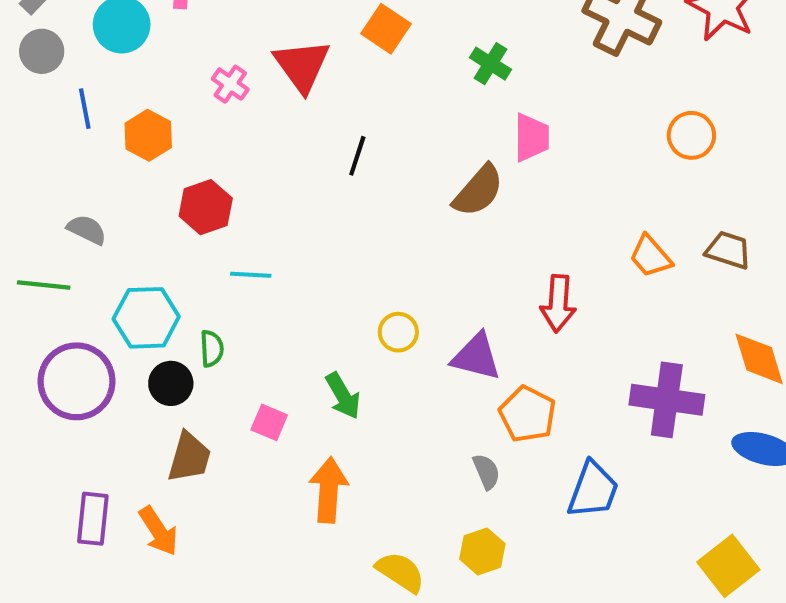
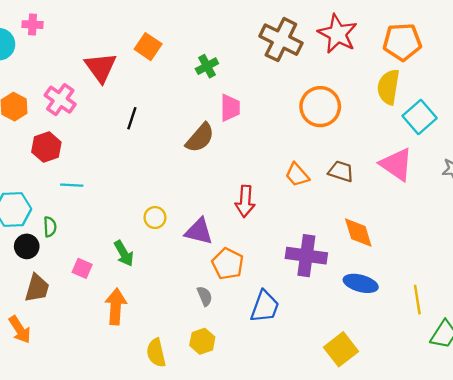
green cross: (491, 64) -> (207, 66), turned 30
pink cross: (230, 84) -> (60, 100), moved, size x1.5
orange circle: (691, 135) -> (320, 107), size x1.5
yellow semicircle: (400, 572) -> (156, 353), turned -136

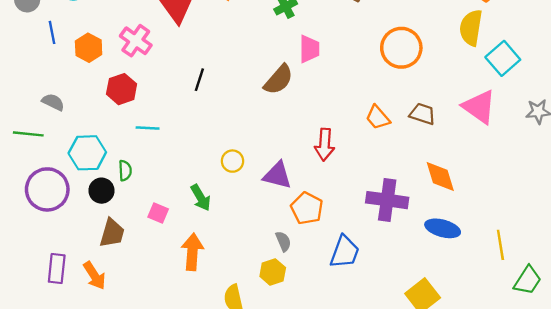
black line: (132, 118) -> (199, 80), moved
yellow hexagon: (202, 341) -> (273, 272), moved

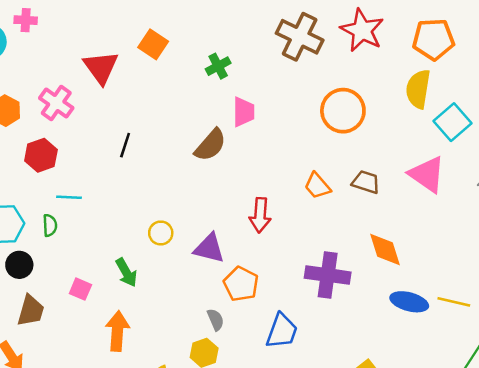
green semicircle: (125, 171) -> (50, 225), moved
blue ellipse: (443, 228) -> (409, 302), moved
yellow line: (500, 245) -> (454, 302), moved, turned -68

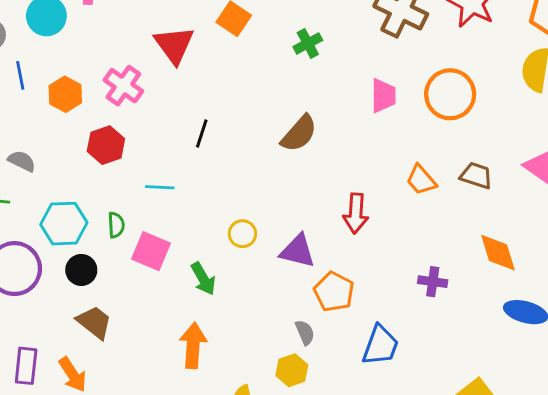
pink trapezoid: (244, 112) -> (383, 96), moved
cyan line: (69, 197) -> (160, 187), moved
purple cross: (328, 275) -> (433, 282), size x0.6
pink square: (80, 289) -> (151, 251), moved, size x1.5
brown trapezoid: (31, 311) -> (94, 322), turned -68

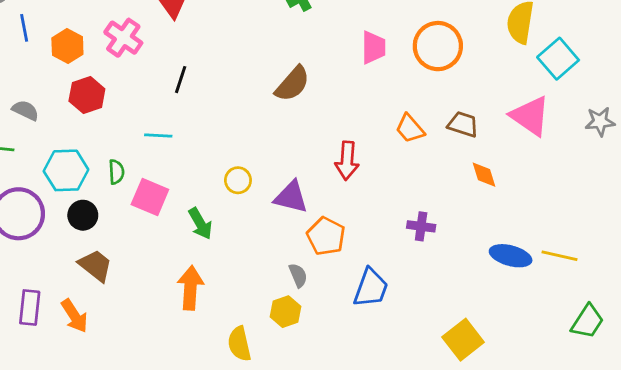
black line: (202, 133) -> (181, 80), moved
red hexagon: (106, 145) -> (87, 95), moved
orange diamond: (498, 253) -> (484, 175), moved, size x0.7

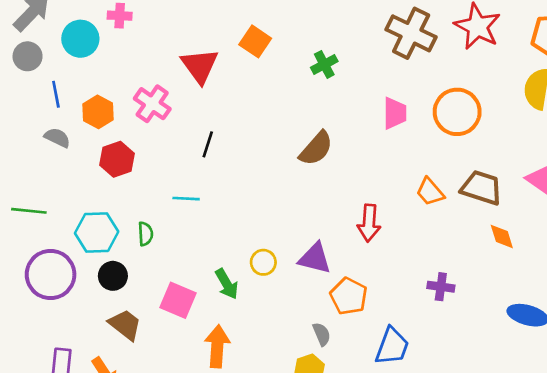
gray semicircle: (25, 110) -> (57, 138), moved
brown trapezoid: (463, 124) -> (482, 188), size x1.4
yellow circle: (238, 180) -> (263, 262), moved
pink square: (150, 197) -> (178, 300), moved

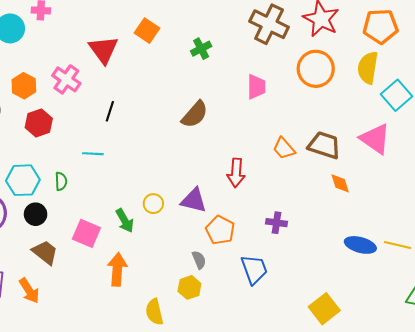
orange circle: (457, 112) -> (316, 69), moved
purple cross: (441, 287) -> (276, 223), moved
blue trapezoid: (392, 346) -> (254, 269), turned -40

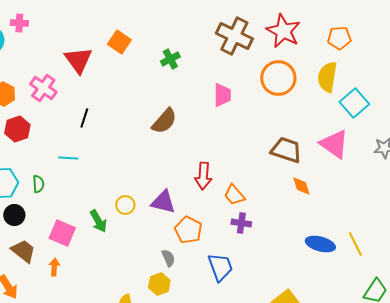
orange pentagon: (380, 26) -> (339, 38), size x0.7
orange trapezoid: (284, 148) -> (234, 195), moved
yellow line: (397, 245) -> (355, 244), turned 50
orange arrow: (117, 269) -> (54, 267), moved, size x0.6

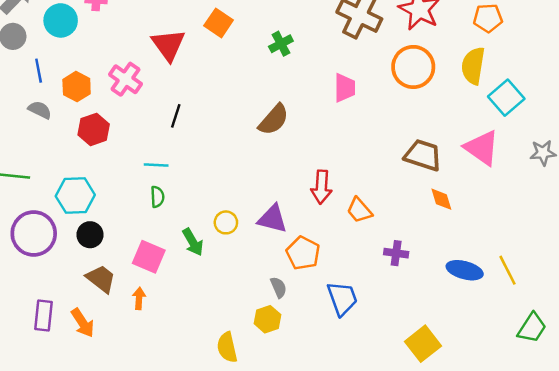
green semicircle: (38, 184) -> (157, 197), moved
purple cross: (241, 223) -> (396, 253), moved

